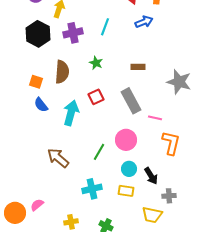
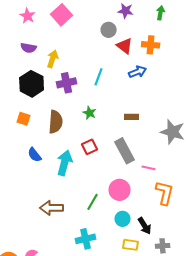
orange square: (36, 82) -> (24, 119), moved
brown arrow: (58, 158) -> (52, 208), turned -40
yellow rectangle: (126, 191) -> (131, 245), moved

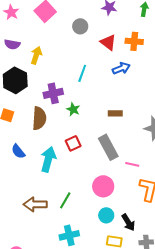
gray circle: (109, 30) -> (80, 26), moved
purple cross: (67, 83) -> (53, 93), moved
green line: (93, 202) -> (65, 200), moved

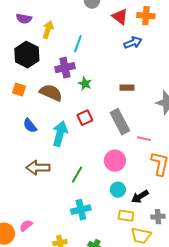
cyan line: (82, 73) -> (78, 44), moved
brown semicircle: (39, 118) -> (51, 93), turned -70
brown arrow: (35, 204) -> (38, 168), moved
black arrow: (128, 222) -> (140, 197), turned 90

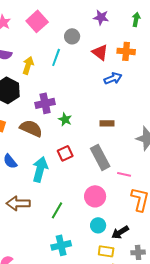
cyan line: (78, 44) -> (56, 57), moved

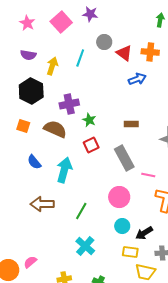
purple star: (101, 17) -> (90, 14), moved
gray circle: (72, 36) -> (104, 42), moved
red square: (65, 153) -> (91, 145), moved
cyan cross: (61, 245) -> (85, 246), turned -36

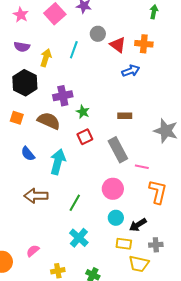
pink semicircle: (30, 262) -> (33, 251), moved

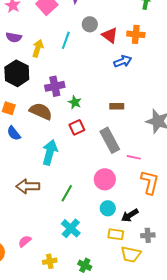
blue semicircle: (28, 154) -> (14, 133), moved

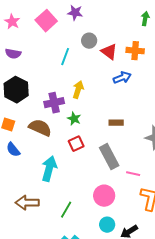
yellow arrow: (38, 48) -> (78, 90), moved

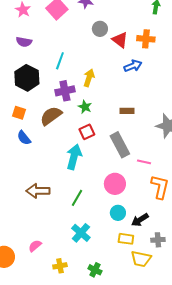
cyan line: (65, 57) -> (60, 61), moved
brown semicircle: (40, 128) -> (51, 116), turned -60
cyan arrow: (49, 169) -> (74, 157), moved

